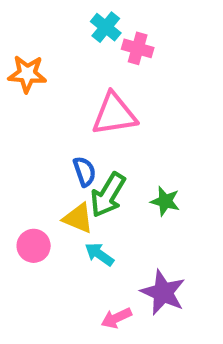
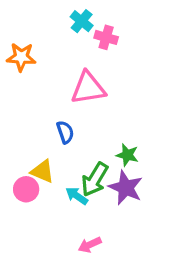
green arrow: (108, 195) -> (95, 179), moved
yellow triangle: (78, 218) -> (42, 171), moved
purple star: (163, 293) -> (126, 188), moved

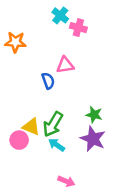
pink triangle: (88, 88) -> (65, 65), size x0.7
blue semicircle: (65, 132) -> (48, 81), moved
green arrow: (95, 179) -> (53, 124), moved
pink arrow: (90, 245) -> (66, 181), turned -133

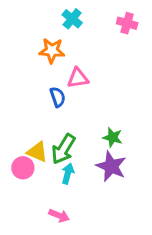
pink cross: (78, 28) -> (127, 23), moved
orange star: (15, 42) -> (52, 51), moved
cyan arrow: (57, 145) -> (68, 174), turned 70
pink arrow: (66, 181) -> (59, 216), moved

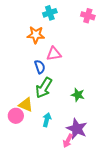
cyan cross: (72, 19) -> (50, 13), turned 32
green arrow: (63, 149) -> (44, 88), moved
purple star: (111, 166) -> (77, 129), moved
pink arrow: (59, 216) -> (68, 141), moved, turned 96

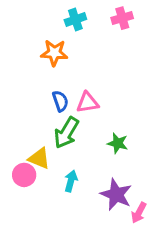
pink cross: (88, 16) -> (122, 18), moved, turned -32
pink triangle: (54, 54) -> (87, 103), moved
pink arrow: (68, 141) -> (139, 213), moved

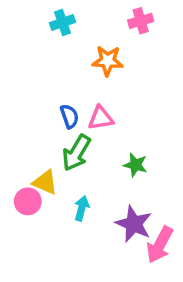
cyan cross: (75, 20) -> (63, 23), moved
orange star: (54, 53) -> (108, 61), moved
pink arrow: (139, 213) -> (160, 245), size x1.5

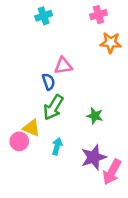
orange star: (108, 61) -> (111, 43), moved
pink triangle: (101, 118) -> (63, 66), moved
purple star: (134, 224) -> (94, 157), turned 30

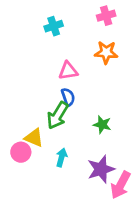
cyan cross: (44, 16) -> (54, 26), moved
orange star: (111, 43) -> (106, 52), moved
blue semicircle: (49, 82) -> (68, 97), moved

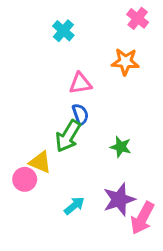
pink cross: (106, 16) -> (138, 18), moved, turned -36
cyan cross: (54, 26) -> (63, 31), turned -30
cyan arrow: (62, 157) -> (74, 206), moved, turned 36

